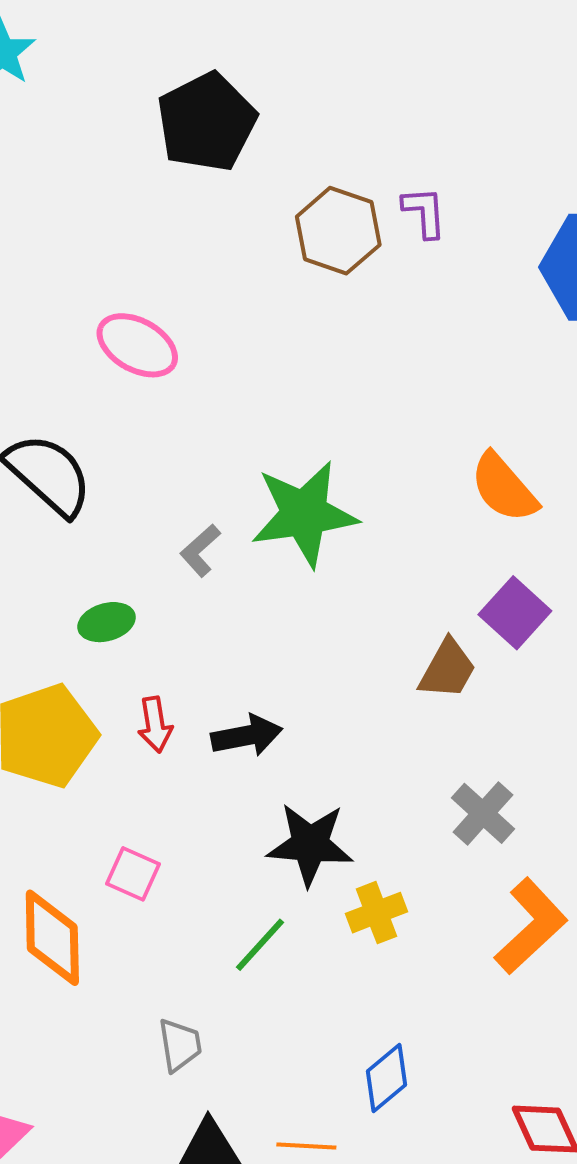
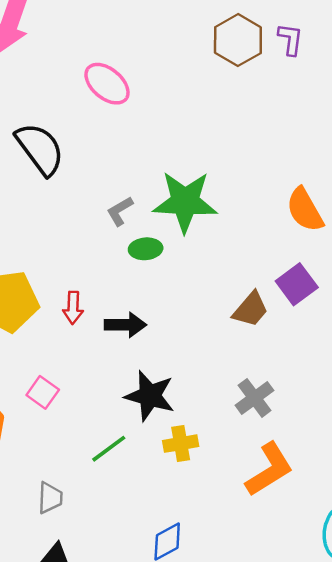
green ellipse: (107, 622) -> (146, 249), moved

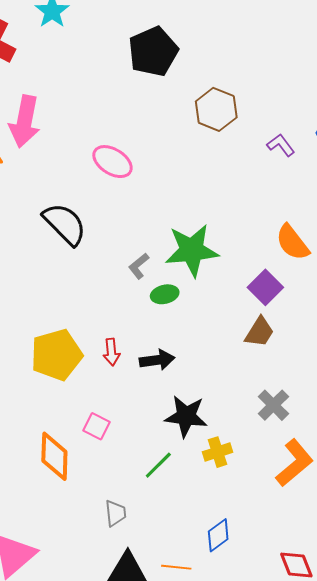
purple L-shape: (290, 39) -> (281, 145), moved, turned -36
purple square: (297, 284) -> (265, 287), moved

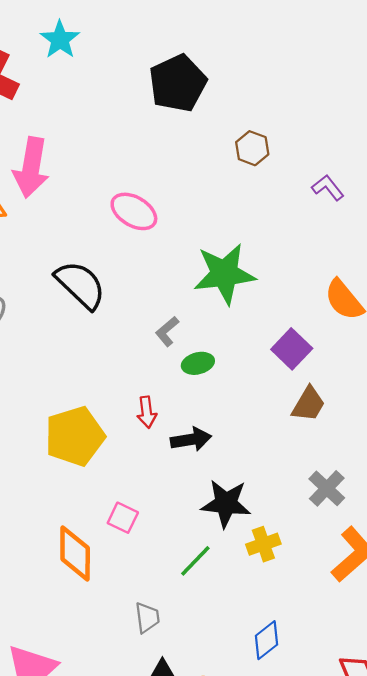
brown hexagon: (216, 109) -> (252, 148), size x0.7
green star: (192, 250) -> (224, 274), moved
purple square: (265, 287) -> (292, 349), moved
red arrow: (111, 352) -> (147, 412), moved

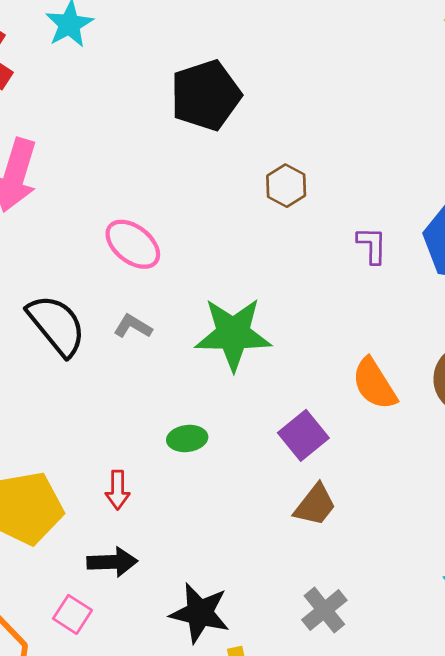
purple L-shape: (328, 188) -> (372, 245), turned 32
gray L-shape: (167, 331) -> (133, 326), moved, turned 64
black arrow: (191, 439) -> (112, 562), moved

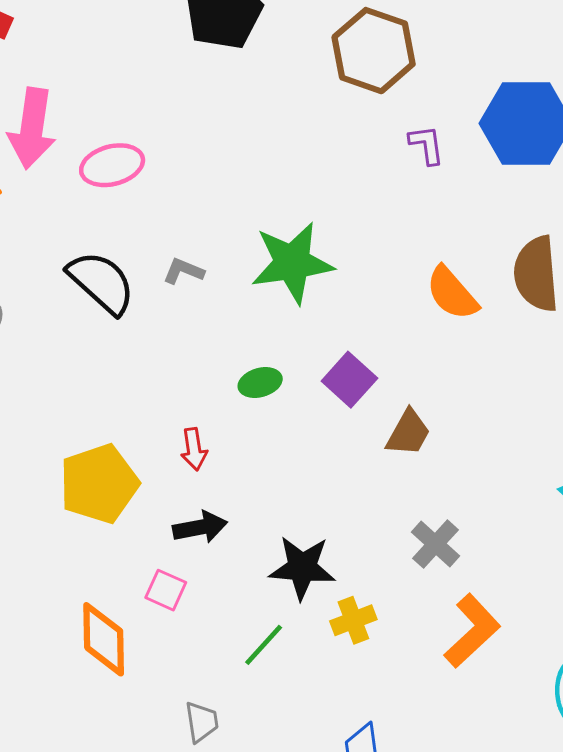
brown hexagon: (286, 186) -> (374, 51), moved, size x1.8
pink ellipse: (133, 244) -> (112, 165), moved, turned -44
purple square: (303, 435) -> (349, 380), moved

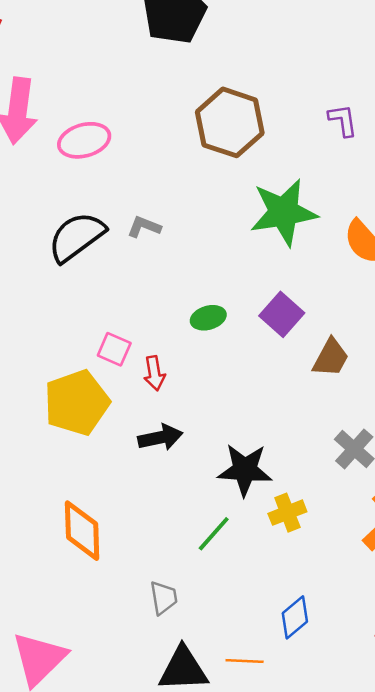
brown hexagon: (374, 51) -> (230, 122), moved
green star: (292, 263) -> (284, 212), moved
black semicircle: (101, 282) -> (76, 237), turned -78
pink square: (166, 590) -> (114, 349), moved

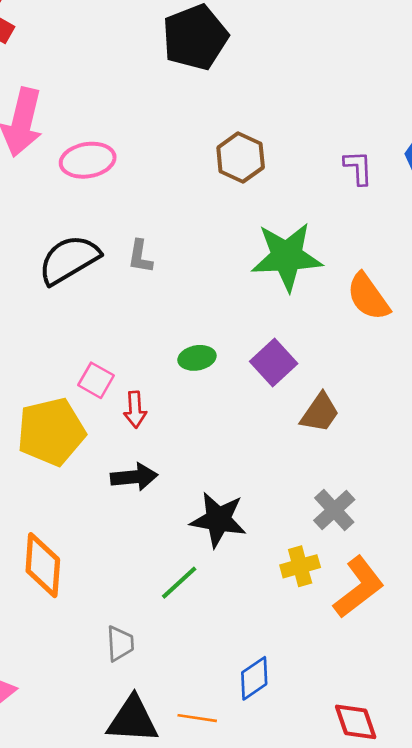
brown hexagon: (230, 122) -> (241, 158), size x0.7
gray L-shape: (144, 227) -> (140, 256), turned -108
yellow cross: (287, 513) -> (300, 566), moved

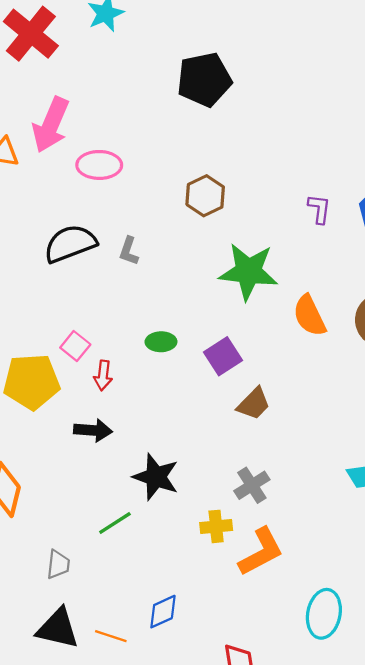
brown hexagon: (241, 158) -> (205, 196), moved

